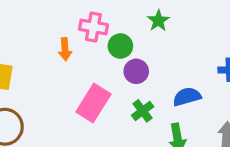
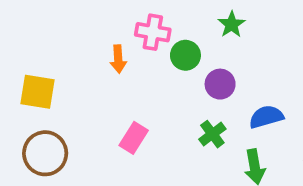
purple circle: (136, 71) -> (220, 84), moved
pink rectangle: (93, 103) -> (134, 138), moved, size x0.7

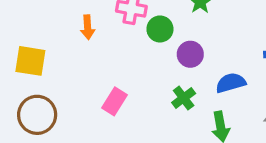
orange arrow: (118, 59) -> (88, 27), moved

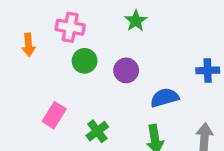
green circle: (160, 29) -> (85, 61), moved
green cross: (184, 98) -> (97, 131), moved

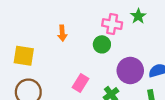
pink cross: (70, 27) -> (112, 24), moved
purple circle: (126, 70) -> (130, 70), moved, size x1.5

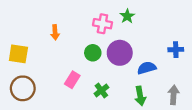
green circle: (102, 44) -> (93, 53), moved
purple circle: (130, 70) -> (120, 53), moved

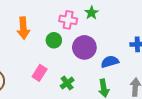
orange arrow: (55, 32) -> (23, 28), size x1.5
green circle: (93, 53) -> (54, 40), moved

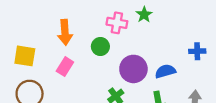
purple circle: (84, 47) -> (133, 69), moved
pink rectangle: (40, 73) -> (65, 67), moved

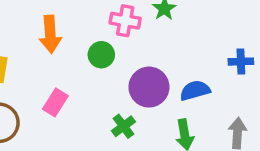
pink rectangle: (65, 67) -> (55, 102), moved

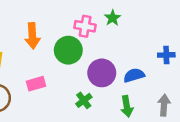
green circle: (101, 55) -> (68, 50), size x1.5
pink rectangle: (55, 102) -> (36, 84), turned 42

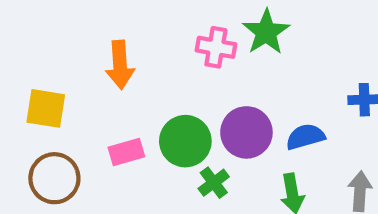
green star: (113, 18) -> (266, 32), size x1.5
green circle: (68, 50) -> (185, 141), moved

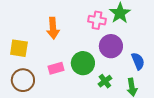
purple circle: (246, 132) -> (111, 46), moved
blue semicircle: (305, 137) -> (138, 61), turned 84
green cross: (214, 183) -> (105, 81), moved

